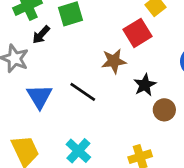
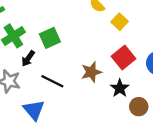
red square: (138, 33) -> (124, 58), moved
black line: (83, 92) -> (52, 81), moved

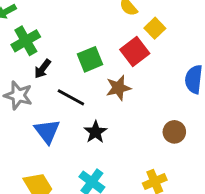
green square: (50, 38) -> (90, 59), moved
red square: (124, 58) -> (135, 52), moved
black star: (120, 88) -> (95, 132), moved

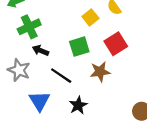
yellow square: (155, 28) -> (90, 17), moved
black arrow: (42, 69) -> (40, 51), turned 70

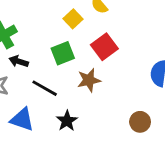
blue triangle: (40, 101) -> (22, 119), turned -35

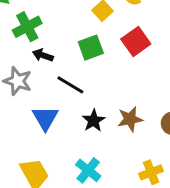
brown star: (89, 80) -> (130, 119), moved
blue triangle: (22, 119) -> (45, 118), turned 40

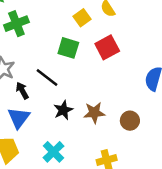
green square: (91, 48) -> (68, 48), turned 30
black arrow: (43, 55) -> (22, 90), moved, turned 35
blue triangle: (45, 118) -> (19, 118), moved

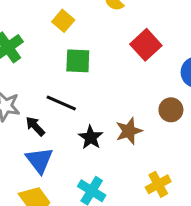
yellow square: (82, 18) -> (63, 21), moved
red square: (107, 47) -> (146, 45), moved
brown circle: (130, 121) -> (171, 110), moved

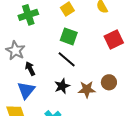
black line: (61, 103) -> (67, 59), moved
brown circle: (171, 110) -> (109, 82), moved

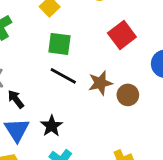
black star: (62, 86) -> (52, 126), moved
brown star: (87, 89) -> (100, 83), moved

